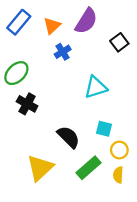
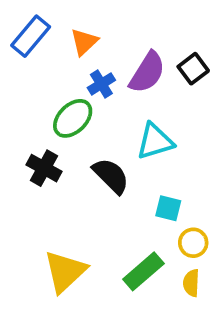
purple semicircle: (86, 21) -> (147, 72), moved
green ellipse: (16, 73) -> (73, 118), moved
black semicircle: (68, 137) -> (111, 176), moved

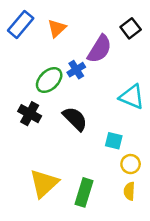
black square: (193, 69) -> (131, 28), moved
blue cross: (101, 84) -> (76, 70), moved
cyan triangle: (155, 141) -> (132, 97), moved, turned 40
green rectangle: (143, 271) -> (84, 192), moved, turned -32

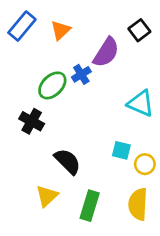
black semicircle: (75, 119) -> (68, 161), moved
yellow circle: (131, 164) -> (145, 164), moved
yellow triangle: (44, 183) -> (47, 196), size x0.7
yellow semicircle: (129, 191) -> (138, 204), size x1.6

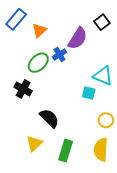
orange triangle: (61, 30) -> (39, 30), moved
cyan square: (121, 150) -> (89, 93), moved

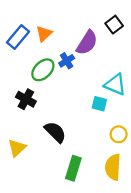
blue rectangle: (16, 19) -> (18, 37), moved
yellow triangle: (34, 144) -> (17, 148), moved

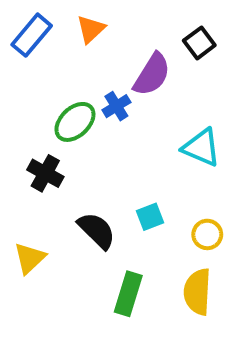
orange triangle: (44, 34) -> (91, 29), moved
blue rectangle: (18, 37) -> (32, 35), moved
cyan square: (99, 104) -> (150, 217), moved, turned -35

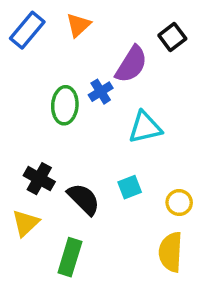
green ellipse: (75, 122) -> (65, 105), turned -42
cyan triangle: (201, 148) -> (145, 127), moved, turned -36
black cross: (45, 173) -> (39, 179), moved
green rectangle: (128, 294) -> (70, 257), moved

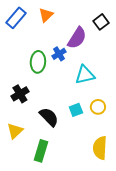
black cross: (39, 179) -> (20, 94), moved, turned 30
yellow circle: (179, 203) -> (98, 107), moved

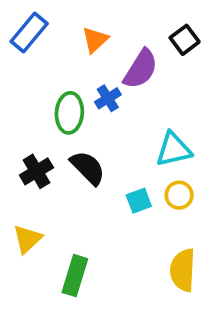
orange triangle: (46, 15) -> (95, 40), moved
cyan triangle: (85, 75) -> (174, 149), moved
black semicircle: (49, 117) -> (88, 168), moved

